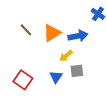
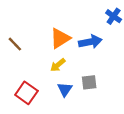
brown line: (26, 30) -> (15, 44), moved
yellow arrow: (66, 56) -> (58, 65), moved

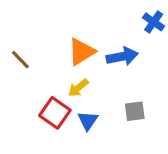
gray square: (89, 82) -> (135, 111), moved
red square: (26, 93) -> (55, 113), moved

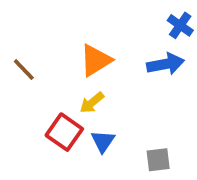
blue arrow: (122, 56) -> (165, 64), moved
gray square: (135, 111) -> (158, 160), moved

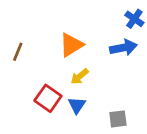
brown line: (24, 70) -> (18, 52), turned 66
yellow arrow: (92, 103) -> (80, 76), moved

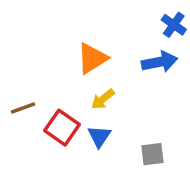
brown line: (18, 52) -> (23, 108), moved, turned 48

